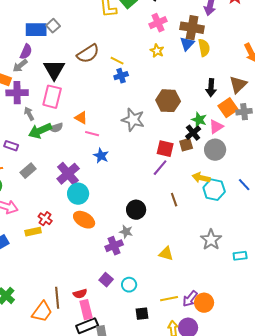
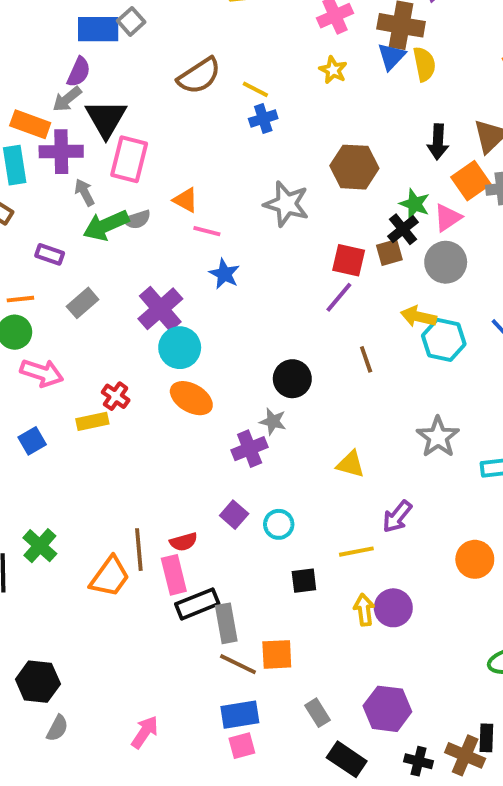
black triangle: (54, 70) -> (106, 119), moved
purple arrow: (190, 299) -> (397, 517), moved
orange circle: (204, 303) -> (475, 559), moved
pink rectangle: (86, 310) -> (174, 575), moved

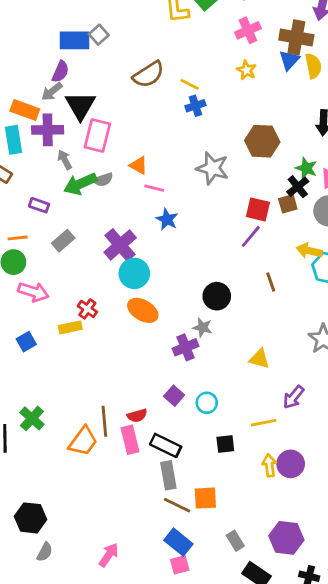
black rectangle: (197, 604) -> (166, 445), moved, turned 48
blue rectangle: (240, 715) -> (178, 542), turned 48

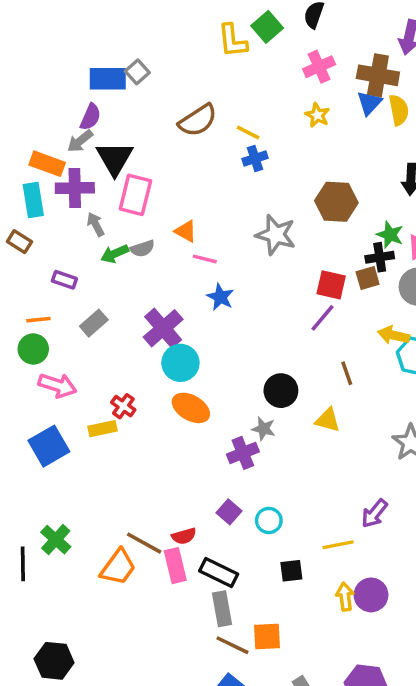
green arrow: (80, 184) -> (115, 254), size x0.7
black cross: (298, 187) -> (380, 257), turned 30
blue square: (26, 342) -> (49, 446), size x1.6
yellow triangle: (259, 359) -> (328, 420), moved
brown line: (104, 421) -> (144, 543), turned -56

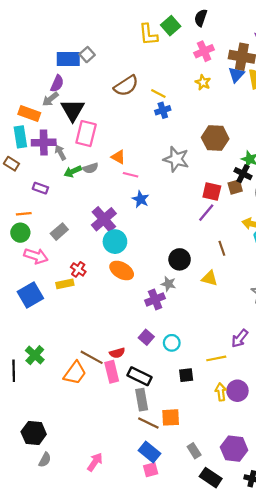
purple cross: (75, 188) -> (44, 142), moved
black cross: (380, 257) -> (243, 174), turned 36
gray rectangle: (94, 323) -> (59, 232), moved

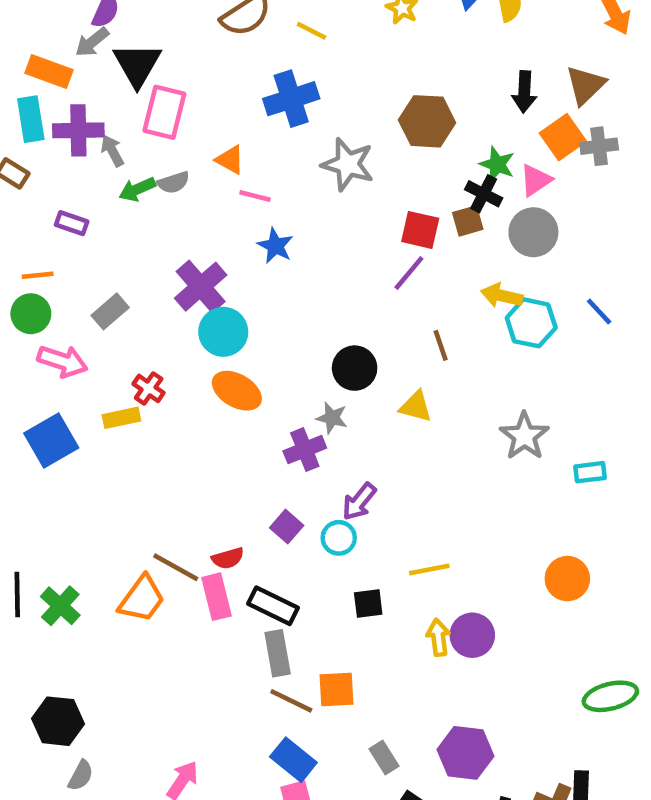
blue cross: (163, 110) -> (291, 99), moved, size x1.6
purple arrow: (240, 338) -> (359, 502), moved
green cross: (35, 355) -> (60, 606), moved

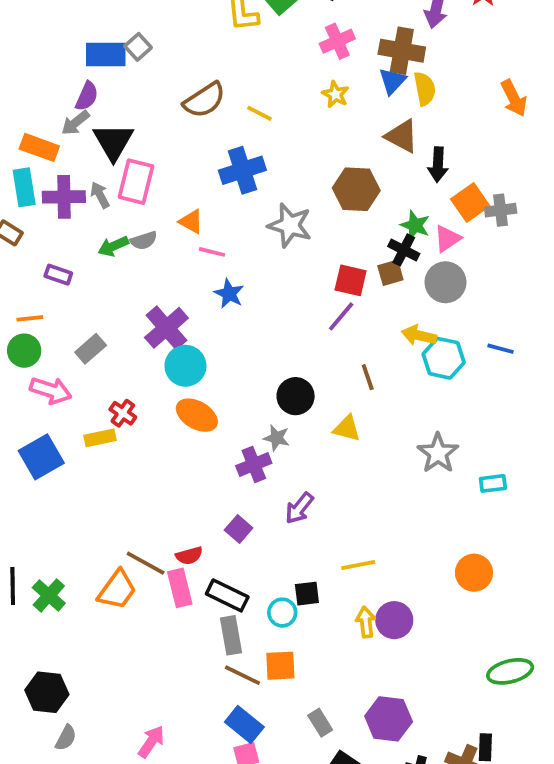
brown triangle: (585, 85) -> (402, 136), moved, turned -48
gray arrow: (112, 151) -> (100, 195), moved
blue line: (599, 311) -> (501, 349), turned -32
cyan circle: (339, 538) -> (282, 613), moved

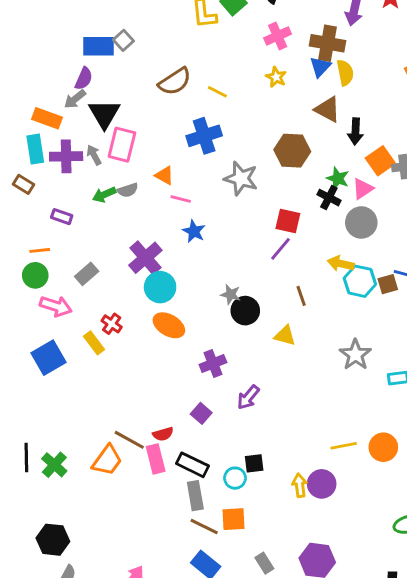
brown square: (390, 273) -> (388, 284), moved
yellow rectangle: (100, 438) -> (94, 343), turned 65
gray star: (277, 438) -> (231, 294), moved
yellow line: (358, 565) -> (344, 446), moved

